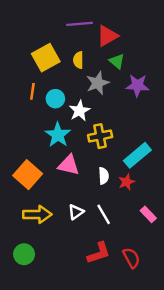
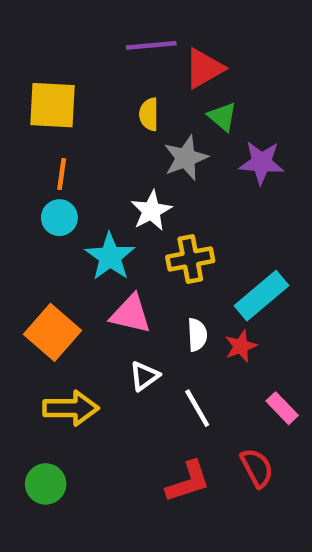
yellow square: (46, 58) -> (53, 105), moved, turned 32
cyan circle: (55, 99) -> (59, 218), moved
white triangle: (76, 212) -> (144, 376), moved
red semicircle: (131, 258) -> (257, 468), moved

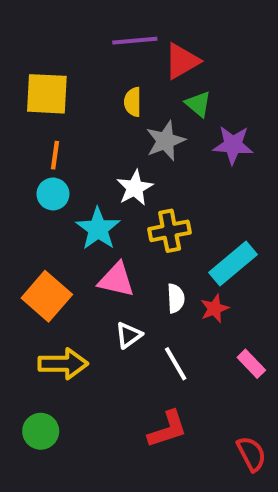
red semicircle: (257, 468) -> (251, 454), moved

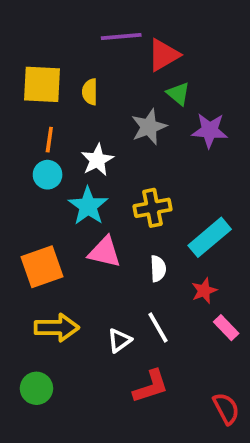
yellow semicircle: (133, 102) -> (90, 92), moved
white star: (135, 188) -> (97, 160), moved
orange square: (47, 296) -> (42, 267), turned 30
red star: (215, 309) -> (204, 291), moved
white triangle: (129, 335) -> (119, 340), moved

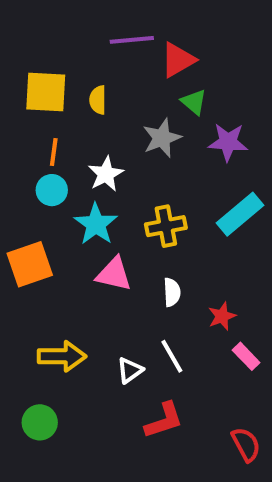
cyan rectangle: (210, 237) -> (240, 214), moved
orange square: (42, 267) -> (30, 264), moved

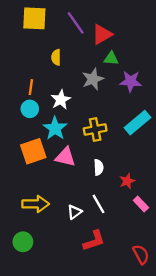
purple line: (132, 40) -> (76, 23), turned 60
yellow square: (46, 92) -> (34, 18), moved
green triangle: (194, 102) -> (111, 58), turned -35
orange square: (30, 264) -> (33, 151), moved

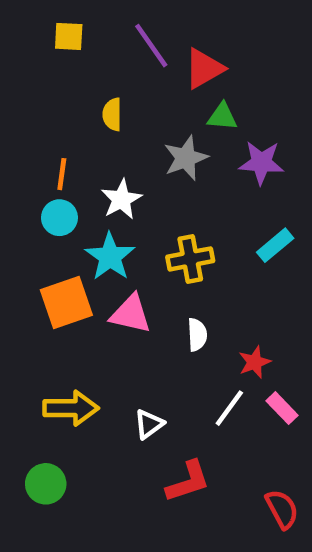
yellow square: (34, 18) -> (69, 36), size x0.6
cyan rectangle: (138, 123) -> (275, 245), size x0.7
white line: (99, 204) -> (229, 408), moved, turned 66

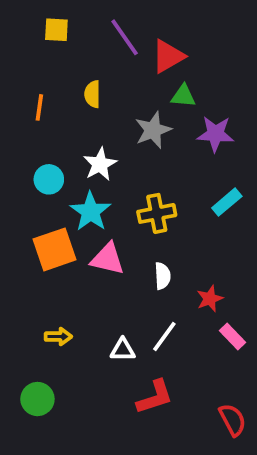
orange line: (62, 174) -> (39, 107), moved
yellow arrow: (71, 408) -> (58, 337), size x0.6
white line: (229, 408) -> (164, 337), moved
white triangle: (149, 424) -> (123, 350), turned 36

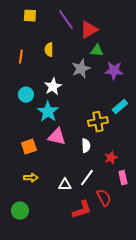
yellow cross: (157, 213) -> (98, 122), moved
orange square: (55, 249) -> (29, 147), moved, size x0.7
pink rectangle: (233, 337) -> (123, 178), turned 32
red semicircle: (233, 420) -> (104, 198), moved

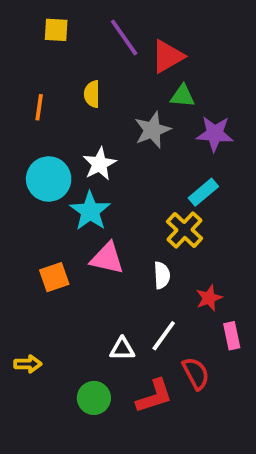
cyan circle: (26, 95) -> (49, 179), size x1.5
cyan rectangle: (120, 107) -> (203, 192), moved
yellow cross: (98, 122) -> (184, 230), turned -36
yellow arrow: (31, 178) -> (28, 364), moved
green circle: (20, 211) -> (94, 398), moved

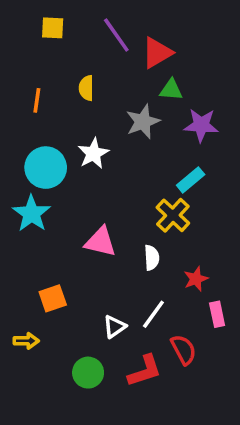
cyan star: (90, 211) -> (32, 214), moved
orange square: (54, 277) -> (53, 298), moved
white triangle: (122, 349) -> (115, 327), turned -35

